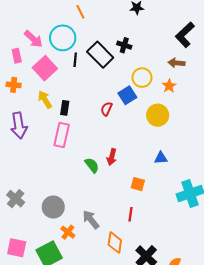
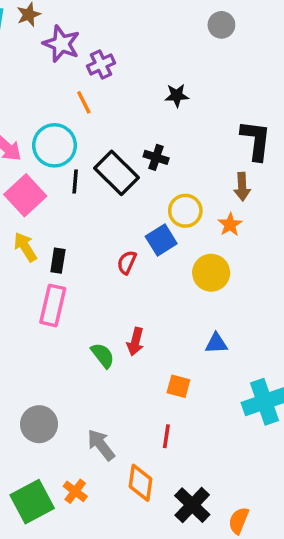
black L-shape: (185, 35) -> (256, 140), turned 140
brown arrow: (176, 63) -> (242, 187), turned -98
orange cross: (68, 232) -> (75, 491), moved

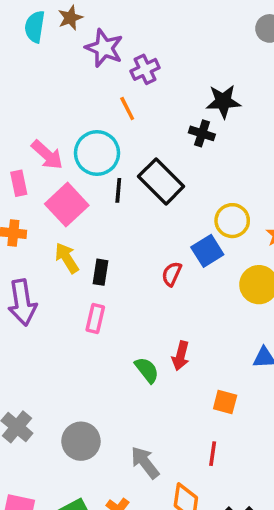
black star: (177, 95) -> (223, 101), size x1.4
black cross: (156, 157) -> (202, 133), moved
pink rectangle: (53, 305) -> (95, 318), size x0.7

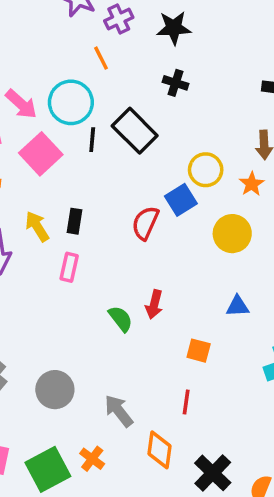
black star: (223, 101) -> (174, 28), moved
yellow arrow: (67, 258) -> (37, 226), moved
red semicircle: (172, 274) -> (145, 223), size x1.4

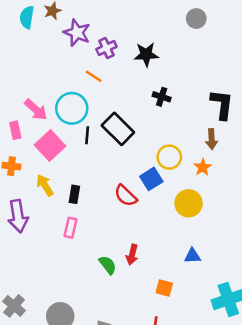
orange line: (101, 58) -> (94, 76), turned -30
black cross: (175, 83) -> (162, 97), moved
red semicircle: (145, 223) -> (126, 196), turned -70
yellow arrow: (37, 226) -> (45, 185), moved

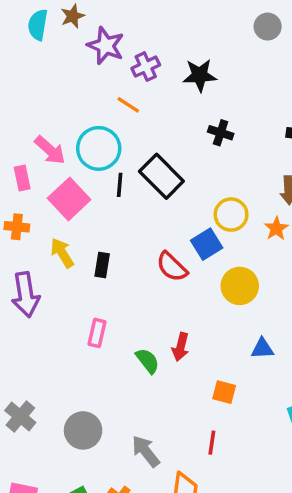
yellow circle: (189, 203) -> (240, 286), moved
pink rectangle: (70, 228) -> (97, 333), moved

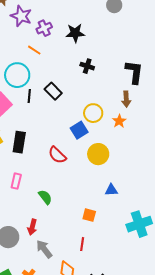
black rectangle: (161, 176) -> (53, 91), size x0.7
black rectangle: (102, 265) -> (19, 142), size x1.5
red semicircle: (172, 267) -> (57, 155), moved
red arrow: (181, 347) -> (32, 227), moved

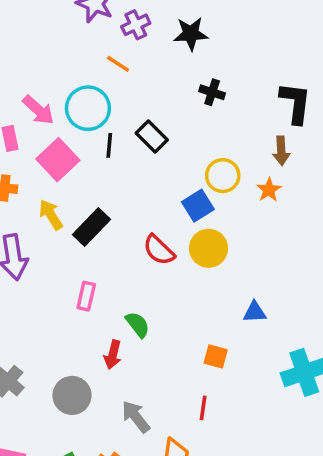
black rectangle: (19, 142) -> (91, 227), turned 35
yellow circle: (98, 154) -> (209, 248), moved
red arrow: (32, 227) -> (113, 355), moved

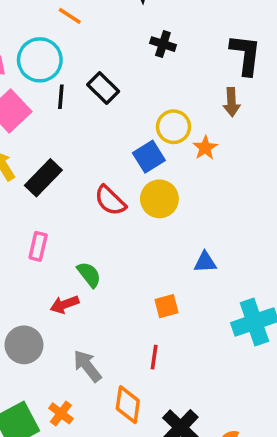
orange star: (269, 190) -> (205, 148), moved
red arrow: (113, 355) -> (64, 304), turned 56
orange square: (216, 356) -> (166, 306), turned -30

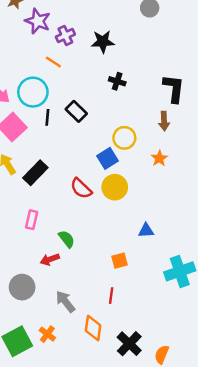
orange star: (205, 148) -> (159, 158), moved

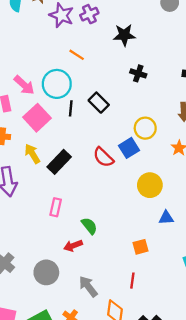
purple cross: (65, 36) -> (89, 14), moved
yellow circle: (115, 187) -> (150, 185), moved
red semicircle: (81, 188) -> (103, 157), moved

